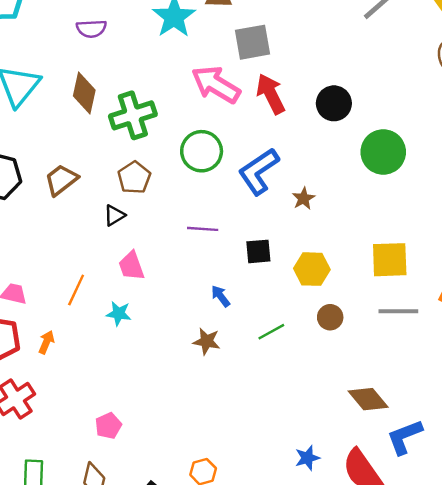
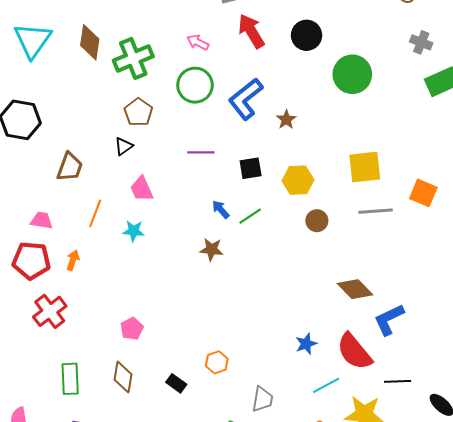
pink arrow: (216, 85) -> (198, 42), moved, size x0.5
brown trapezoid: (61, 180) -> (70, 167), moved, turned 152
green line: (271, 332) -> (250, 216), moved

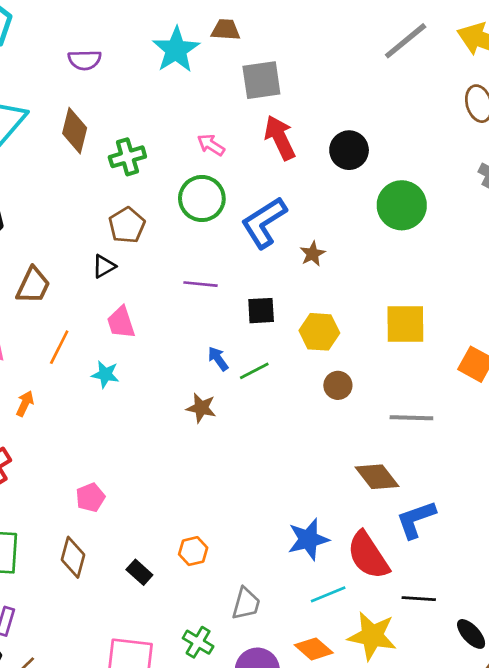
green cross: (133, 58) -> (127, 157), size x0.7
gray line: (376, 211) -> (411, 418), moved
blue star: (306, 344) -> (308, 539), size x1.5

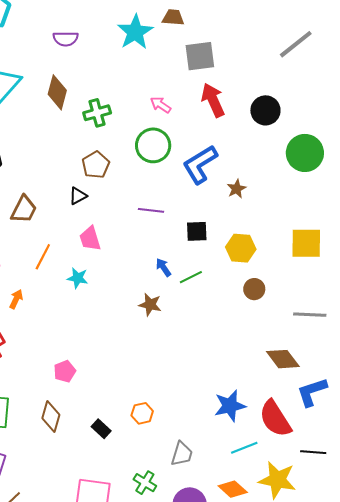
gray line: (406, 41) -> (296, 44), moved

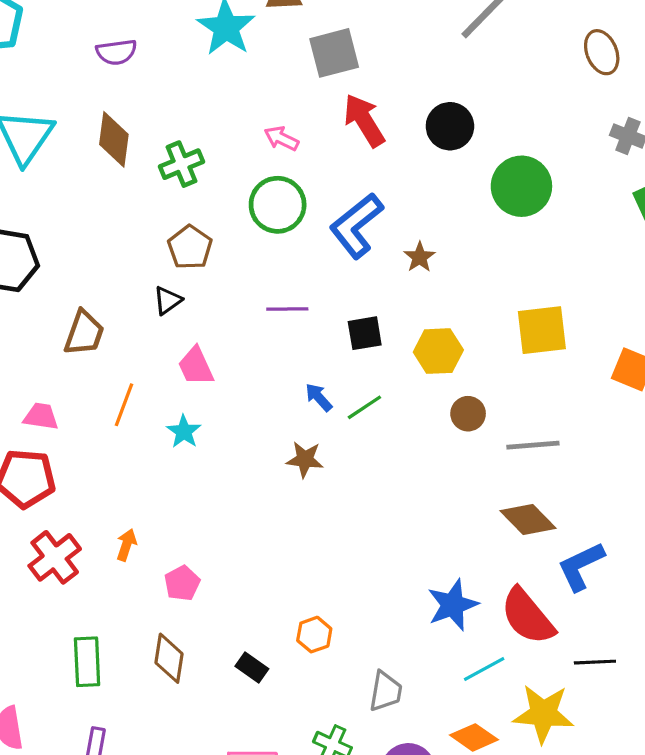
cyan star: (78, 278) -> (184, 432), turned 30
orange arrow: (16, 299) -> (126, 545), moved
gray line: (310, 315) -> (533, 445), moved

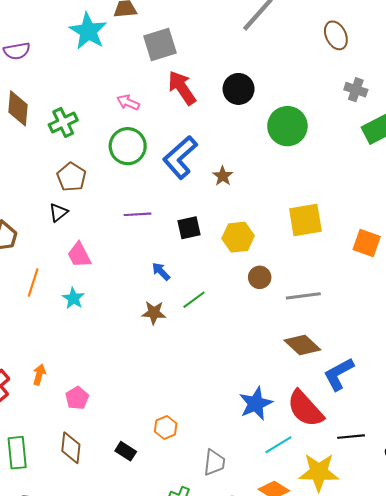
green line: (364, 407) -> (194, 300), moved

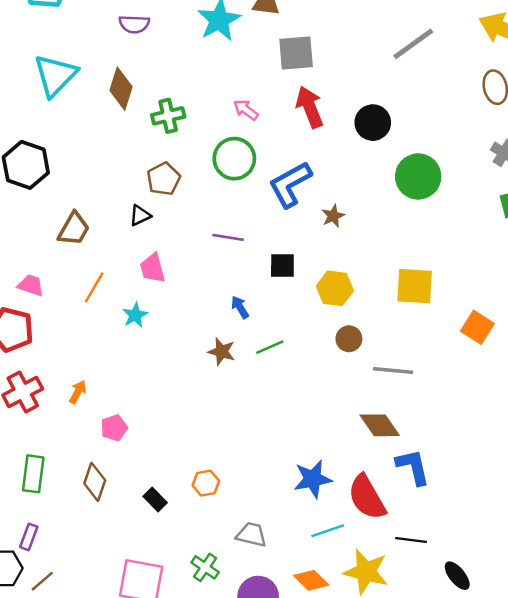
blue L-shape: (339, 374) -> (413, 467), turned 93
gray trapezoid: (214, 463) -> (251, 535), turned -96

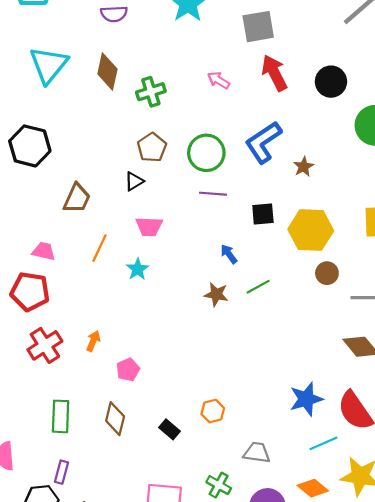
green circle: (234, 159) -> (206, 153), moved
pink trapezoid: (153, 268) -> (149, 227), turned -68
yellow hexagon: (335, 288) -> (311, 230), size x1.4

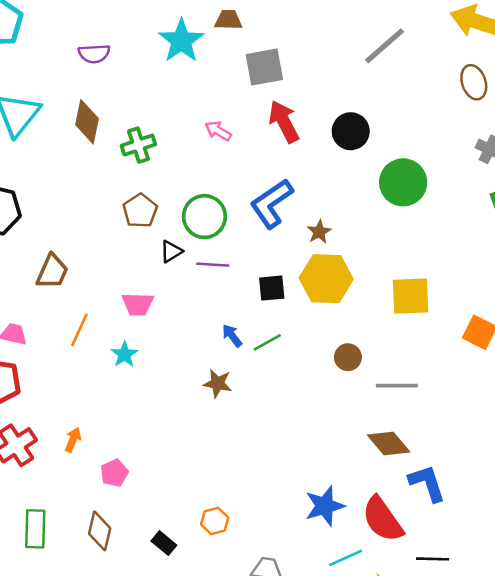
black triangle: (134, 181) -> (171, 252), moved
yellow hexagon: (311, 230) -> (326, 279), moved
green line: (258, 287) -> (267, 342), moved

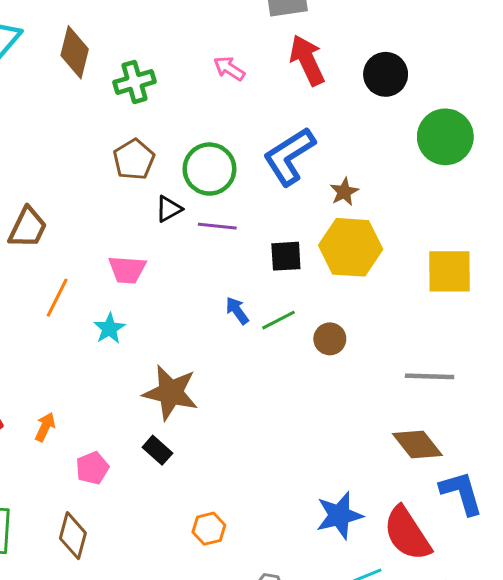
brown circle: (348, 357) -> (330, 339), moved
brown star: (218, 383) -> (171, 393), moved, size x1.6
black rectangle: (164, 543) -> (157, 450), moved

